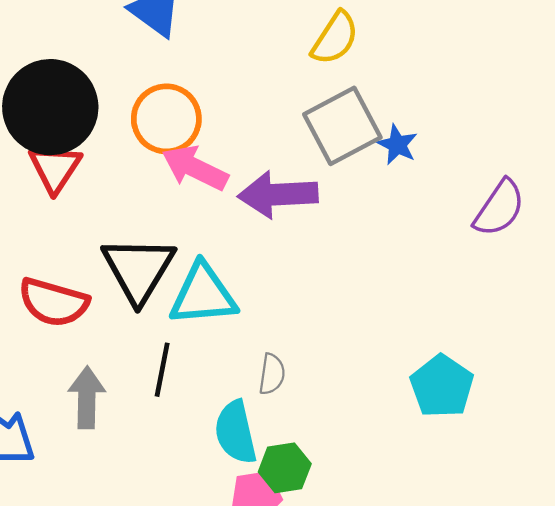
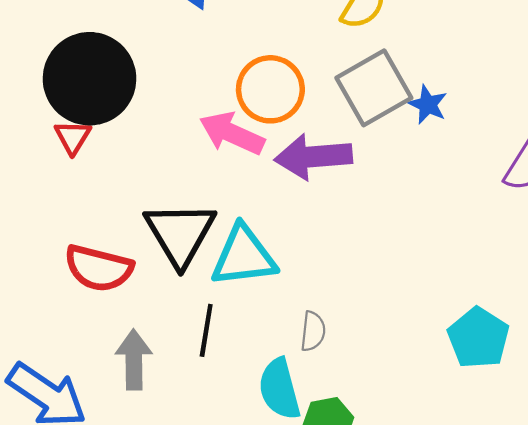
orange circle: (166, 119) -> (270, 89), moved
red triangle: (55, 168) -> (73, 137), moved, size x0.7

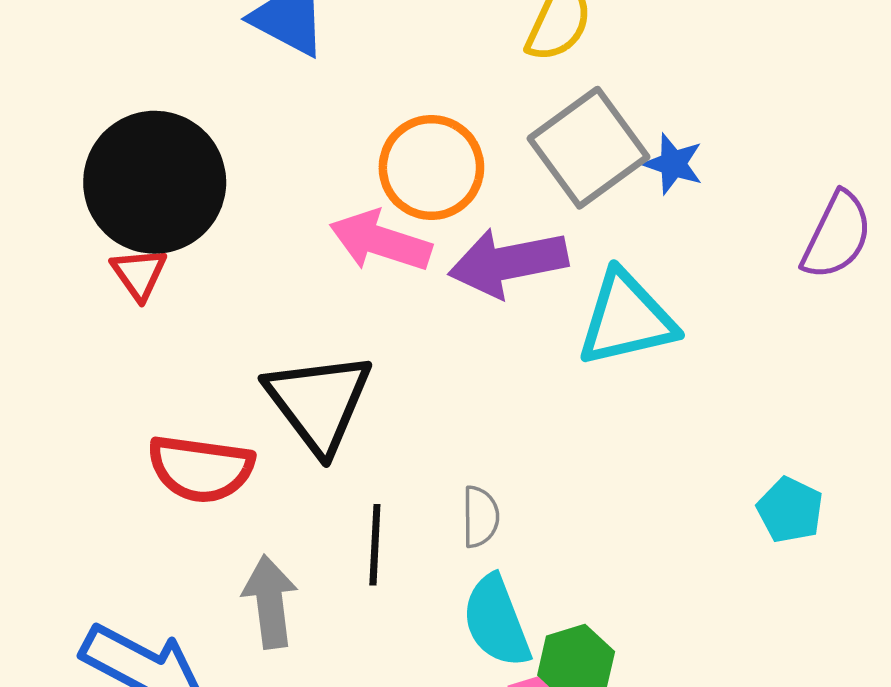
cyan triangle: (244, 256) -> (626, 319), moved
gray semicircle: (313, 331) -> (480, 517), moved
cyan pentagon: (478, 338) -> (790, 510), size x0.7

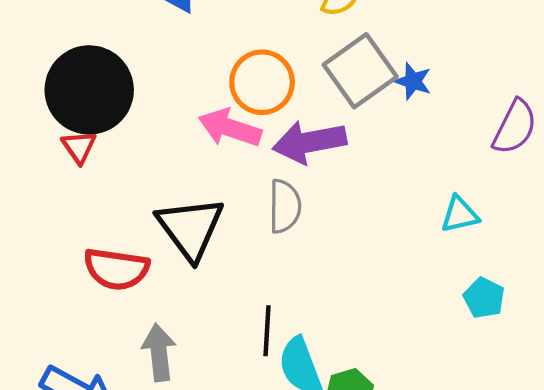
cyan triangle: (626, 319) -> (460, 214), moved, size x0.6
gray semicircle: (480, 517) -> (285, 206), moved, size x1.4
black line: (375, 545) -> (267, 331), moved

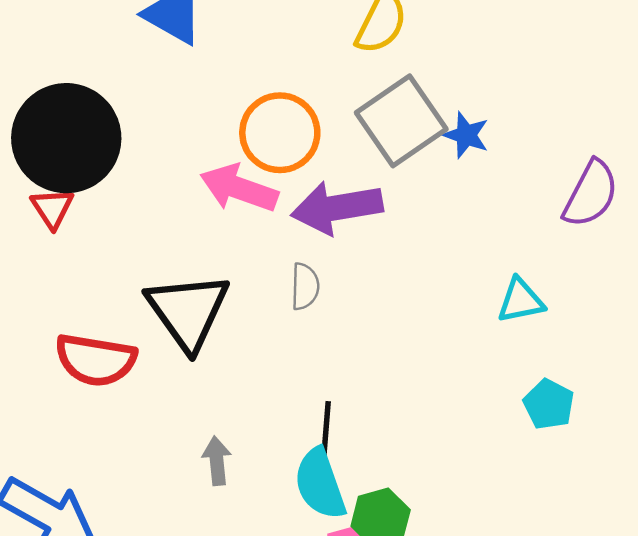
gray semicircle: (285, 206) -> (305, 286), size x0.7
black line: (267, 331) -> (326, 432), moved
gray arrow: (159, 352) -> (217, 461), moved, size x0.7

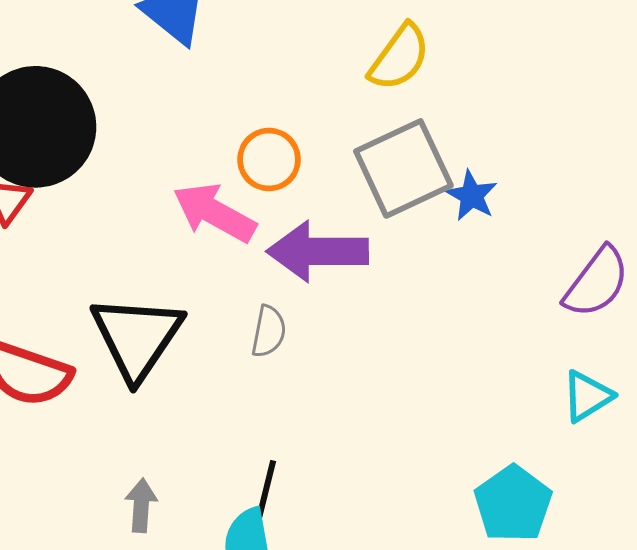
orange circle: (280, 133) -> (269, 159), size x0.7
cyan triangle: (521, 301) -> (587, 396), moved, turned -30
cyan pentagon: (549, 404) -> (513, 504), size x1.4

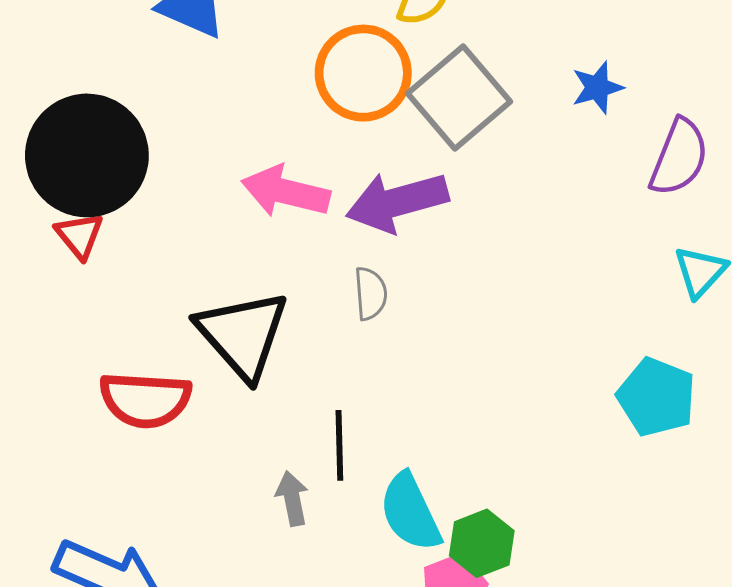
orange circle: (269, 159) -> (363, 73), moved, size x1.5
blue star: (472, 196) -> (597, 88), moved, turned -30
black line: (265, 494) -> (339, 445), moved

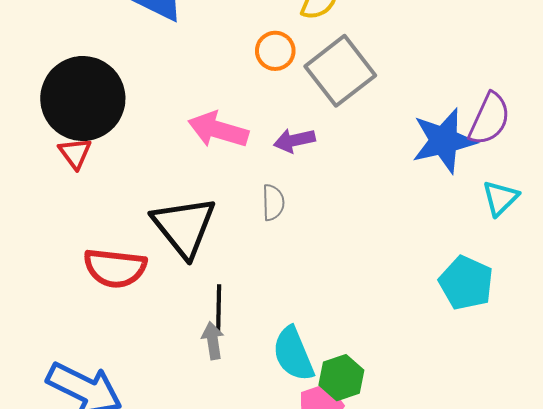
orange circle: (363, 73) -> (275, 51), size x0.6
blue star: (597, 88) -> (444, 141), moved, size x1.8
purple arrow: (397, 202) -> (294, 140), size x0.6
black line: (339, 445) -> (219, 309), moved

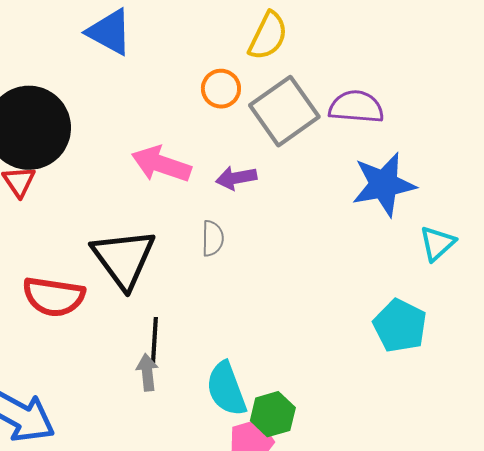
purple semicircle: (489, 119) -> (356, 107), moved, turned -112

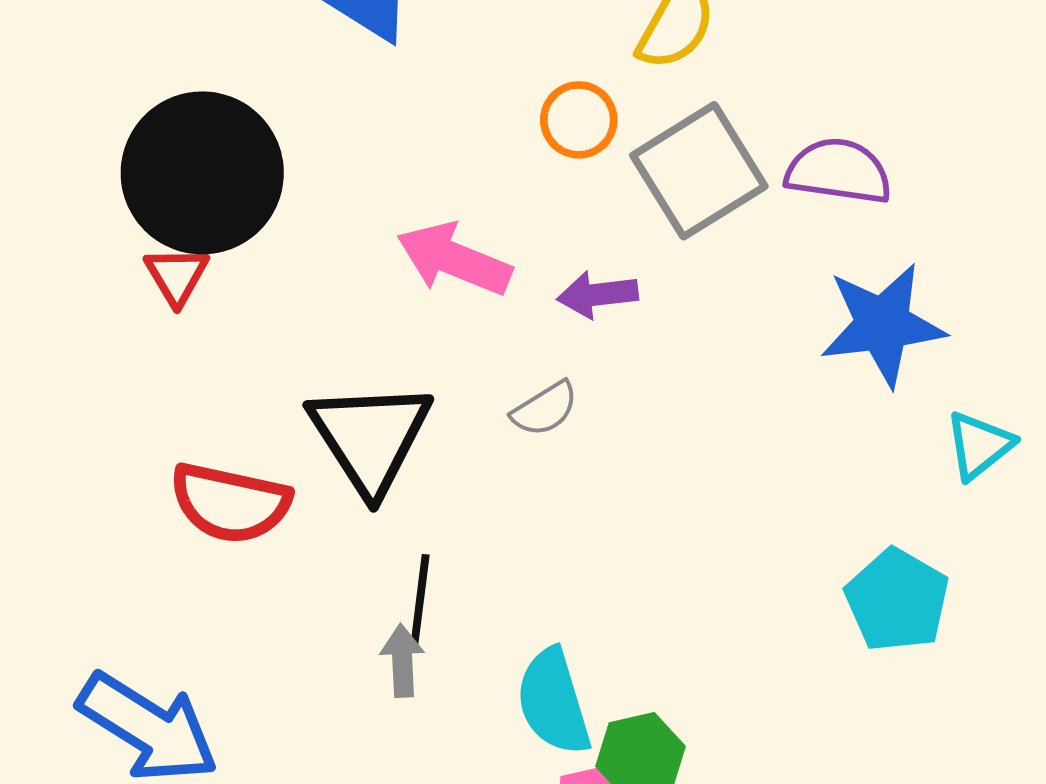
gray semicircle: (213, 238) -> (545, 409), turned 54

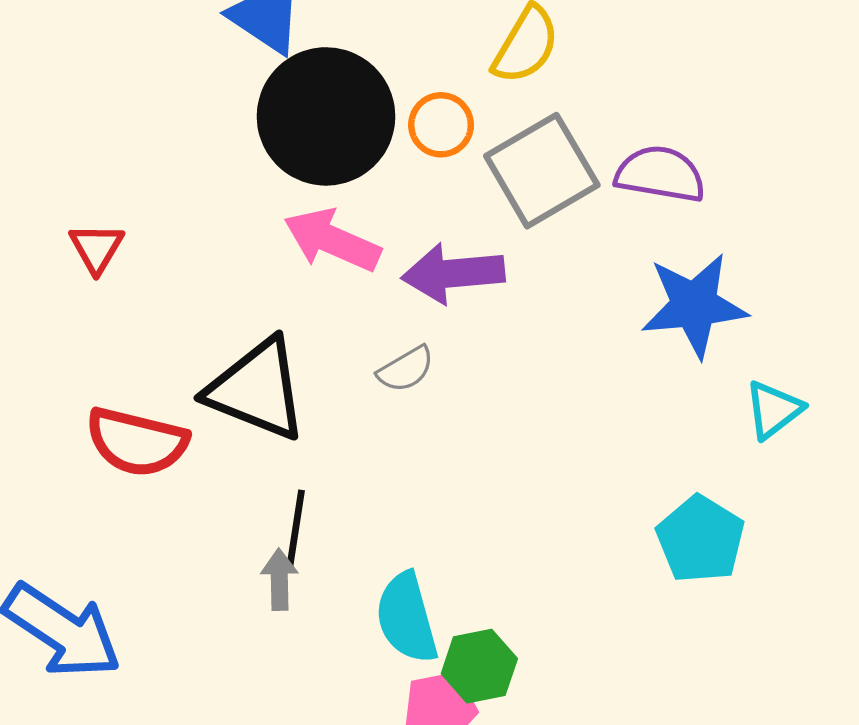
black circle: (202, 173) -> (326, 116), moved
purple arrow: (598, 295) -> (453, 273), size x1.5
black triangle: (370, 437) -> (257, 389), turned -37

